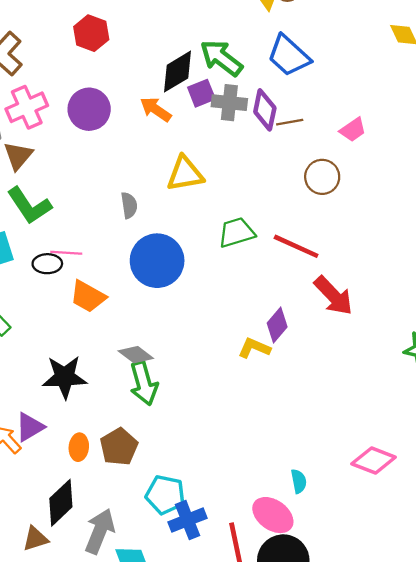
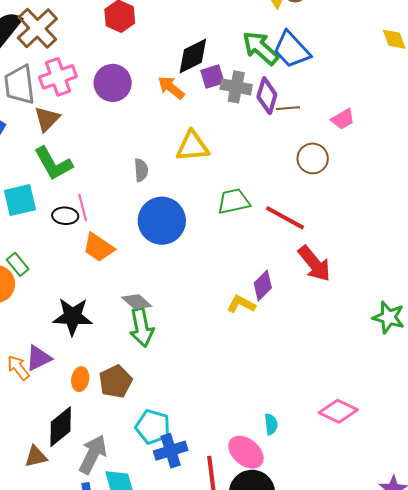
green arrow: (221, 58) -> (260, 48), moved
pink line: (66, 253) -> (83, 207), turned 68

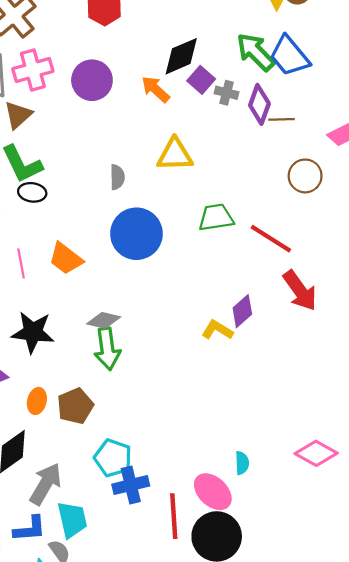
purple square: (212, 77) -> (201, 80), turned -35
gray cross: (236, 87) -> (227, 93), size x0.7
pink line: (83, 207) -> (21, 264), moved
black ellipse: (65, 216) -> (32, 192), moved
gray diamond: (137, 302) -> (104, 320), turned -32

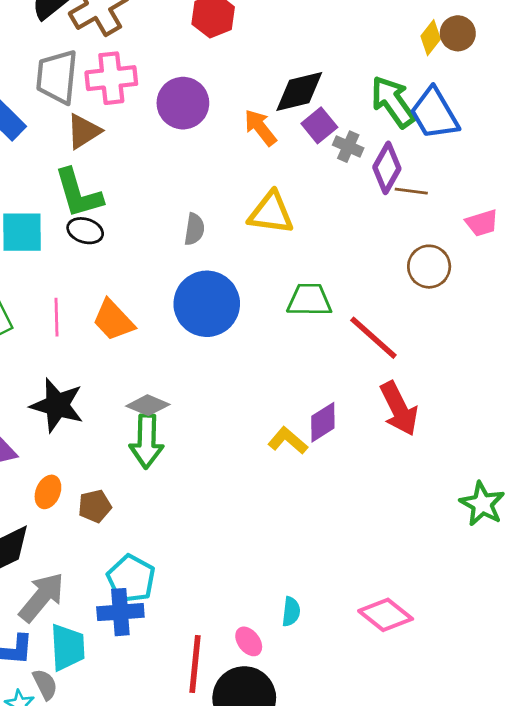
brown pentagon: (75, 406) -> (95, 506), size x0.7
blue cross: (131, 485) -> (120, 612), moved
pink ellipse: (213, 492) -> (249, 641), size x0.6

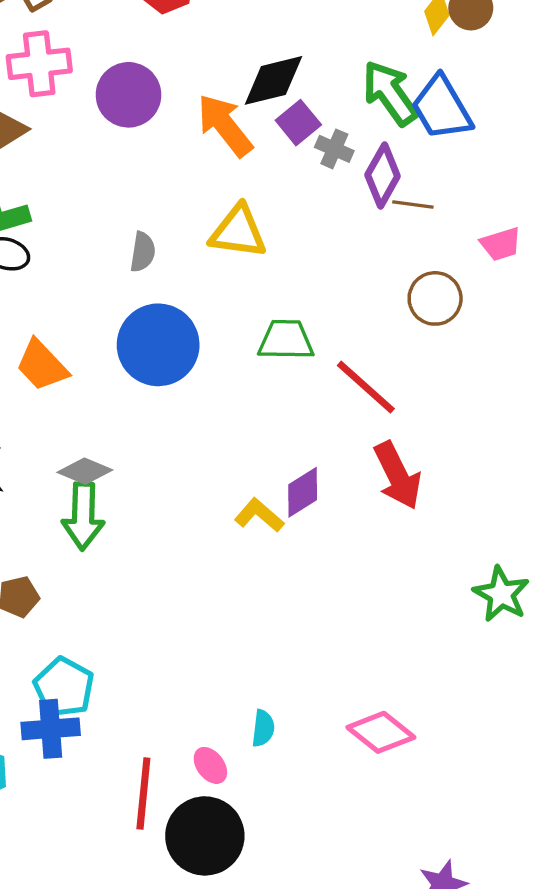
orange arrow: (260, 128) -> (225, 125), size x1.4

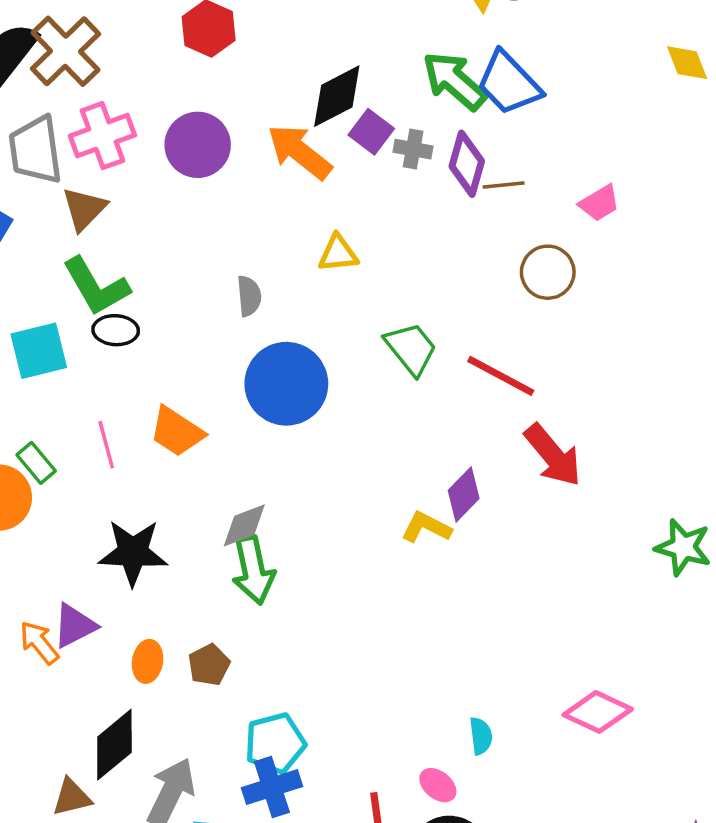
yellow triangle: (238, 232) -> (338, 253), size x0.7
green trapezoid: (286, 340) -> (411, 349), turned 64
gray diamond: (85, 471) -> (244, 525), turned -30
cyan pentagon: (64, 687) -> (275, 743), turned -30

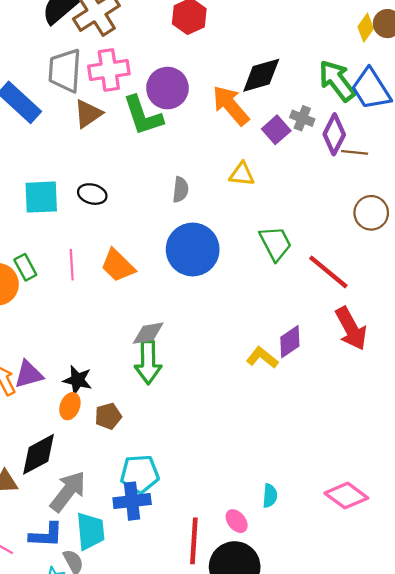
purple square: (371, 132) -> (276, 130), moved
green L-shape: (96, 286) -> (143, 116), moved
black star: (133, 552) -> (77, 380), moved, size x0.7

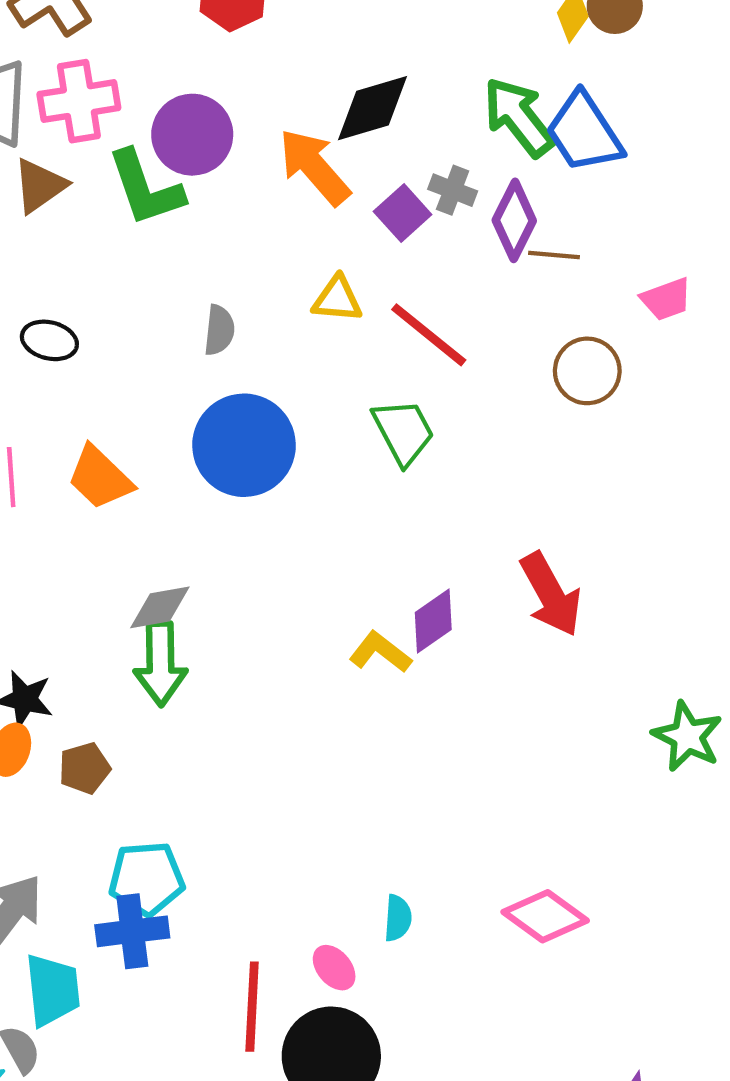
red line: (328, 272) -> (429, 335), moved

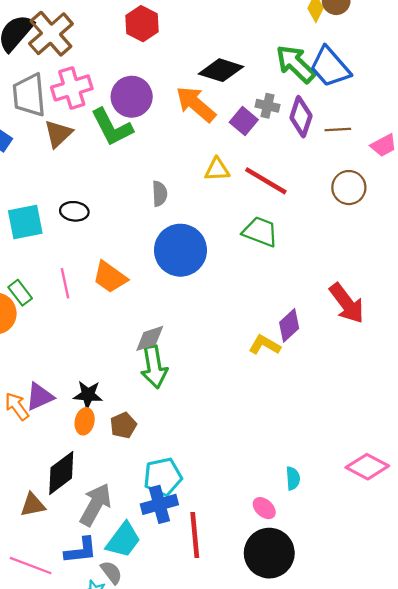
black diamond: (372, 108) -> (221, 70), turned 42
brown line: (554, 255) -> (338, 130), moved
green trapezoid: (403, 432) -> (260, 232), turned -33
cyan trapezoid: (53, 990) -> (123, 540), turned 51
red line: (252, 1007) -> (195, 535), moved

